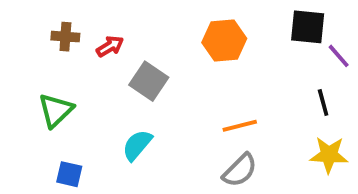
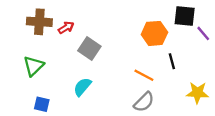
brown cross: (65, 37) -> (39, 22), size x1.5
orange hexagon: (224, 40) -> (154, 33), moved
black line: (323, 102) -> (172, 61), moved
orange line: (240, 126) -> (144, 75), turned 42

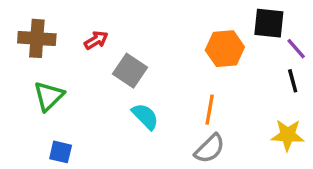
brown cross: (39, 22) -> (37, 38), moved
black line: (172, 61) -> (293, 81), moved
orange line: (144, 75) -> (210, 110), turned 72
cyan semicircle: (82, 87) -> (145, 116), moved, turned 96

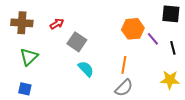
black square: (269, 23) -> (171, 14), moved
purple line: (296, 49) -> (153, 39), moved
blue square: (61, 152) -> (25, 89), moved

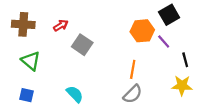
black square: (171, 14) -> (169, 15), moved, turned -36
black line: (173, 48) -> (185, 60), moved
green triangle: (29, 57) -> (31, 61), turned -36
cyan semicircle: (86, 69) -> (75, 94), moved

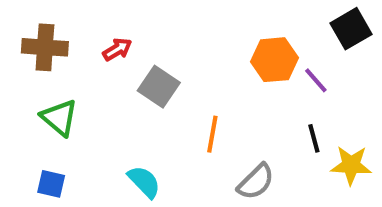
black square: (169, 15) -> (351, 29), moved
black line: (185, 60) -> (314, 138), moved
orange line: (133, 69) -> (212, 134), moved

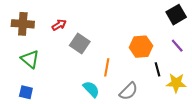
orange hexagon: (274, 60) -> (141, 47), moved
purple line: (316, 80) -> (177, 46), moved
cyan semicircle: (144, 182) -> (91, 89), moved

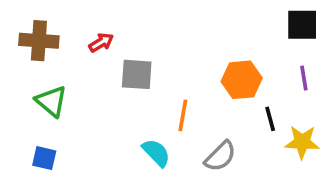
black square: (176, 15) -> (302, 25), turned 30
gray square: (80, 44) -> (137, 74), turned -30
purple line: (177, 46) -> (304, 78), turned 32

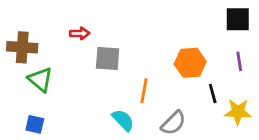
brown cross: (39, 41) -> (22, 47), moved
red arrow: (101, 42) -> (80, 33), turned 30

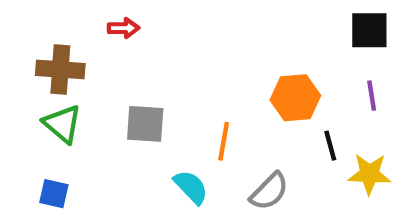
red arrow: (80, 33) -> (123, 28), moved
brown cross: (22, 47) -> (60, 69), moved
gray square: (108, 59) -> (145, 124), moved

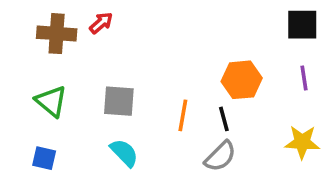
red arrow: (123, 28) -> (101, 23), turned -40
brown cross: (60, 69) -> (57, 34), moved
black line: (330, 146) -> (224, 119), moved
cyan semicircle: (191, 187) -> (124, 153), moved

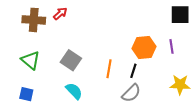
purple line: (304, 78) -> (172, 46), moved
gray square: (119, 101) -> (71, 60), turned 30
black line: (224, 119) -> (133, 71), turned 32

